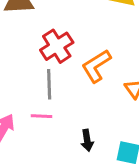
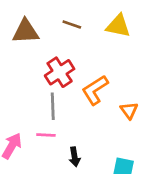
black arrow: (87, 140) -> (75, 157), moved

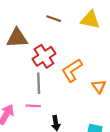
brown triangle: (25, 31) -> (17, 38), moved

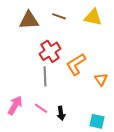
brown triangle: (17, 38) -> (29, 20), moved
pink line: (33, 106) -> (41, 108), moved, turned 32

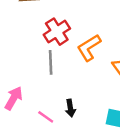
pink line: (41, 108) -> (46, 117), moved

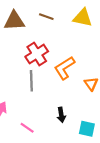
black arrow: (70, 108) -> (61, 115), moved

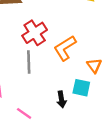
cyan square: (87, 129) -> (81, 88), moved

